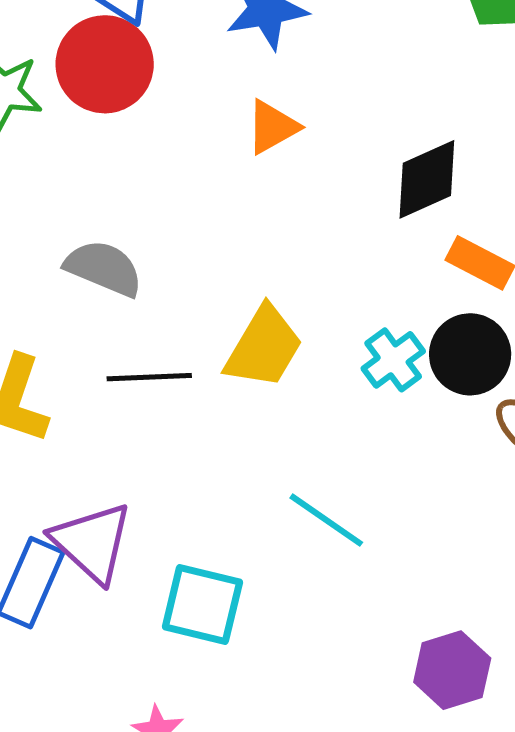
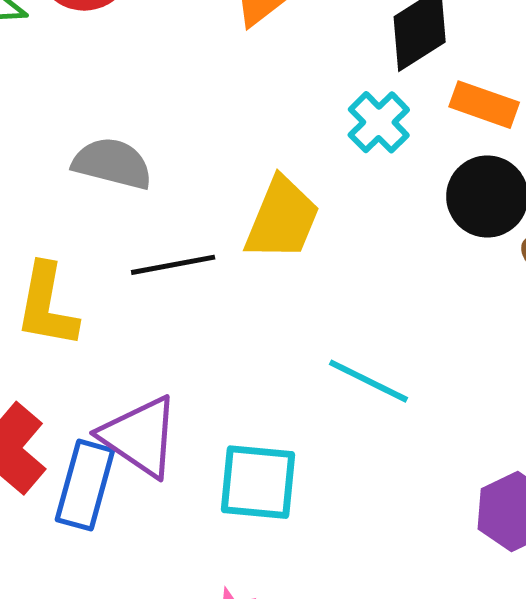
cyan cross: (393, 360) -> (379, 122), moved

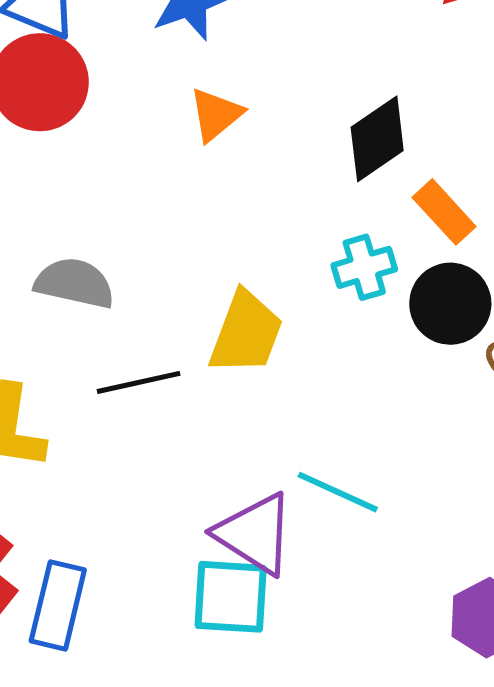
orange rectangle: (484, 105) -> (444, 212), turned 30
cyan cross: (379, 122) -> (364, 267), moved, turned 30
purple triangle: (140, 436) -> (255, 534), moved

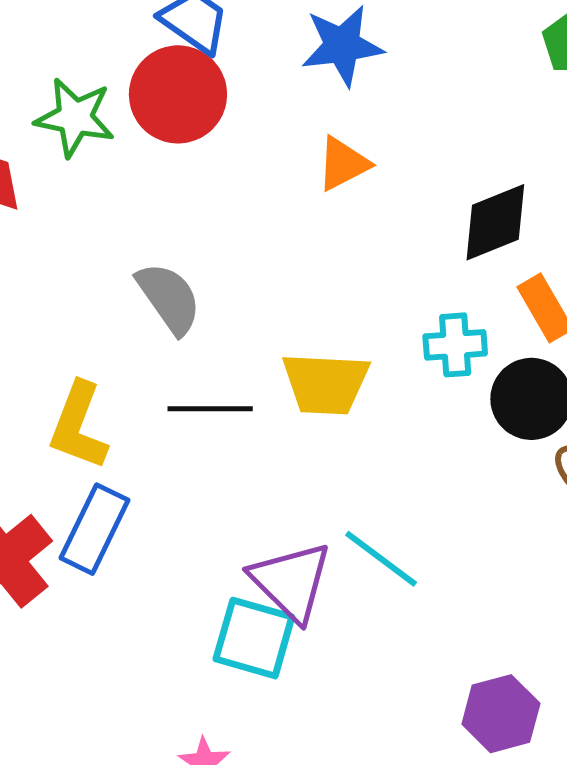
gray semicircle: (75, 283) -> (169, 298), turned 30
yellow trapezoid: (246, 333) -> (326, 383), turned 60
blue rectangle: (58, 605) -> (94, 529), moved

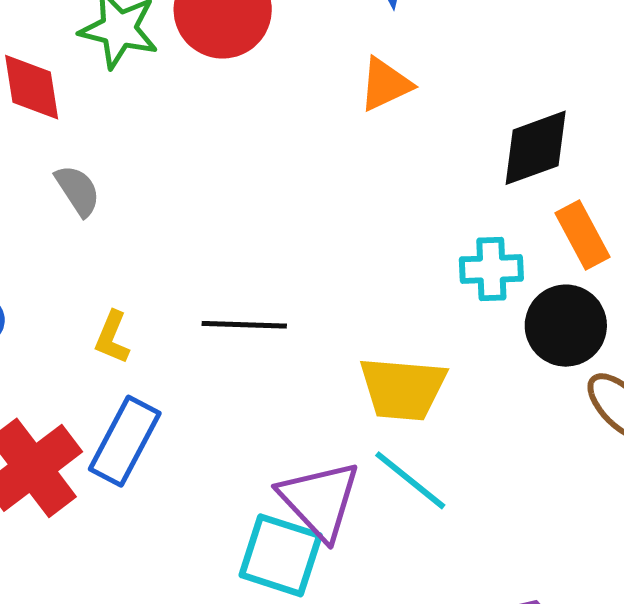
gray semicircle: (169, 298) -> (78, 190), moved, size x0.7
yellow trapezoid: (326, 383) -> (403, 389), moved
yellow L-shape: (78, 426) -> (112, 337), size x0.6

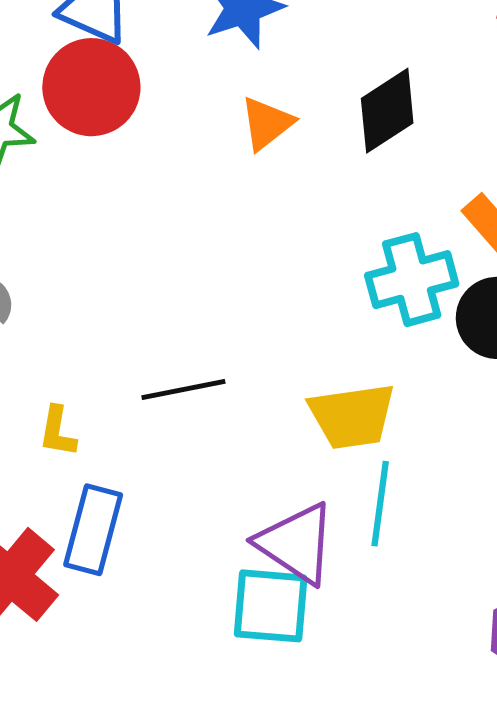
black diamond: (536, 148) -> (387, 111), moved
cyan cross: (491, 269) -> (412, 280), size x1.4
cyan line: (410, 480) -> (380, 504), turned 72

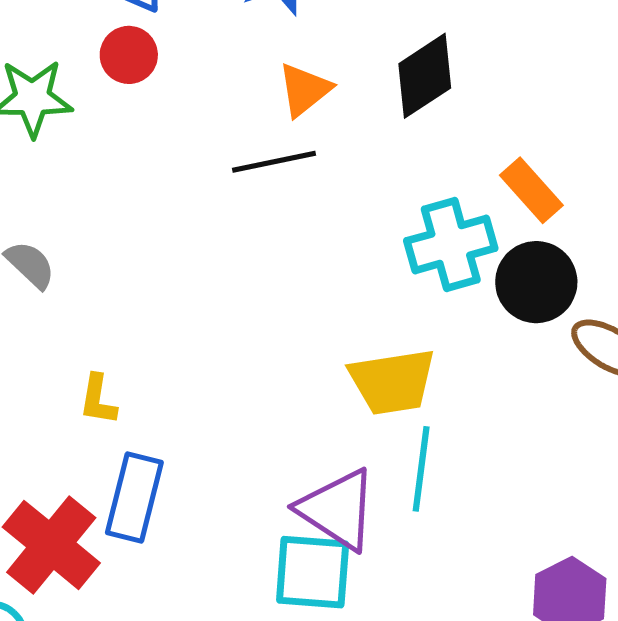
red circle: (91, 87) -> (129, 55), size x0.6
black line: (183, 389) -> (274, 162), moved

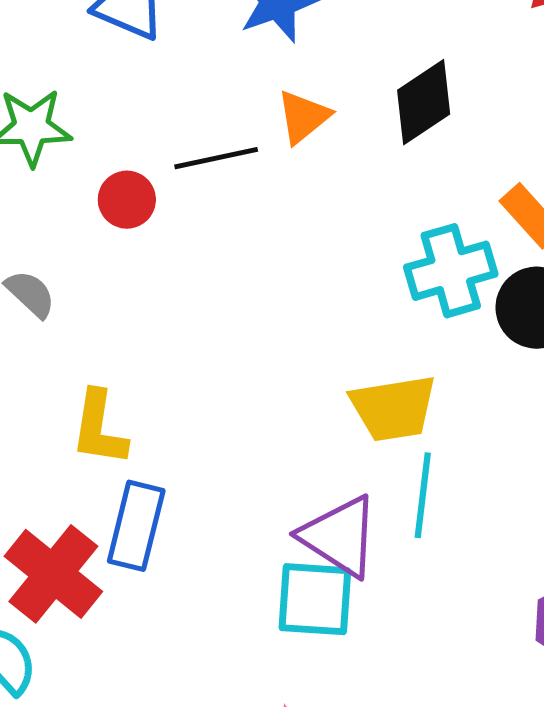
red circle: (129, 55) -> (127, 200), moved
black line: (274, 162) -> (216, 158), moved
yellow L-shape: (98, 400) -> (99, 428), size x1.5

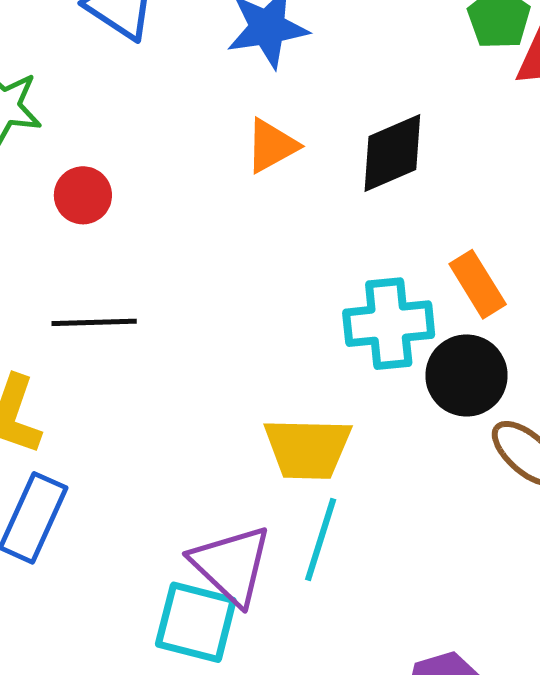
black line: (216, 158) -> (94, 322), moved

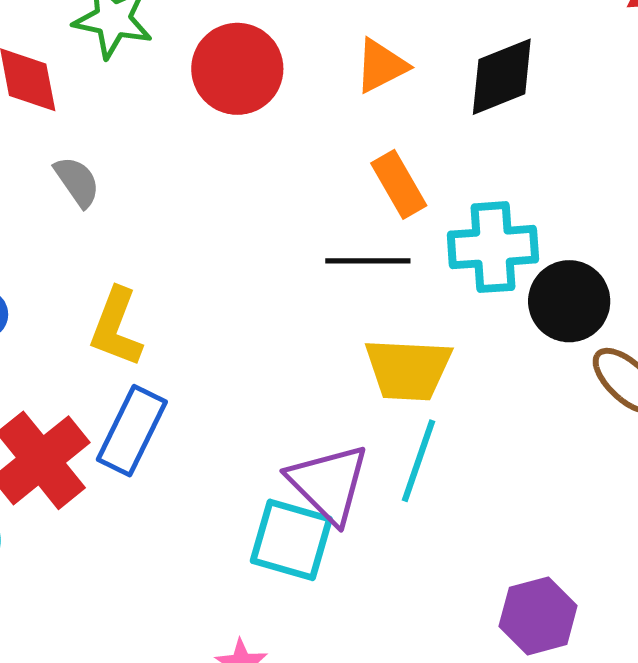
red circle: (83, 195) -> (237, 69), moved, size x1.6
orange rectangle: (478, 284) -> (399, 184), moved
black line: (94, 322) -> (368, 261), moved

